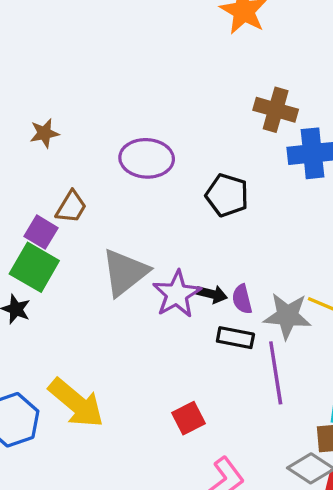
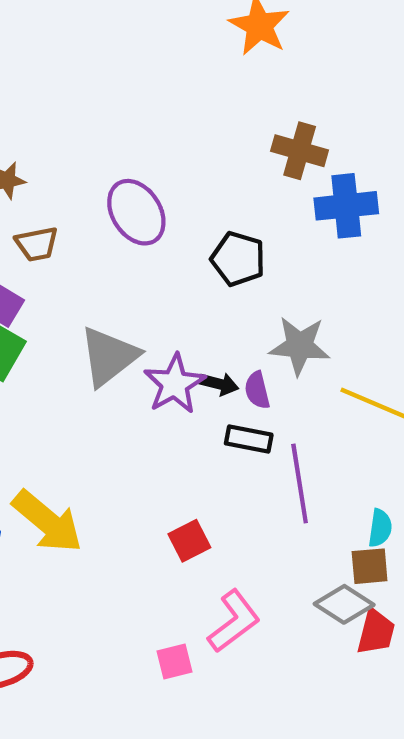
purple ellipse: (147, 158) -> (136, 212), turned 54
brown trapezoid: (71, 207) -> (37, 244), moved, turned 48
gray star: (287, 316) -> (300, 346), moved

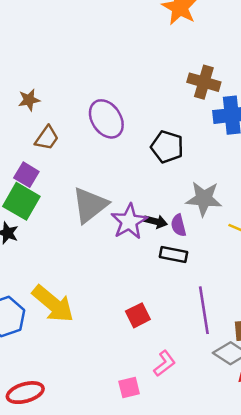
brown trapezoid: (37, 244) -> (47, 138), turned -44
purple line: (300, 483) -> (204, 310), moved
pink L-shape: (234, 621) -> (165, 363), size x0.7

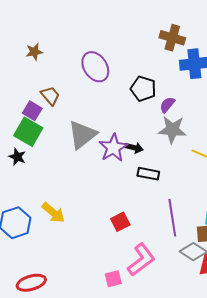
brown trapezoid: (47, 138) -> (50, 96), moved, turned -75
purple semicircle: (179, 225) -> (167, 105), moved, turned 54
yellow arrow: (53, 304) -> (53, 213), size x0.7
pink L-shape: (165, 363) -> (141, 260), size x1.6

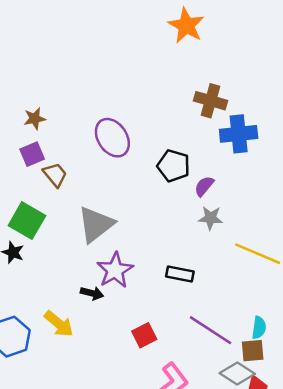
purple square: (32, 111) -> (32, 154), moved, turned 36
gray star: (172, 130) -> (211, 218), size x0.7
purple star: (113, 148) -> (115, 270), moved
black arrow: (134, 148) -> (92, 293), moved
purple line: (172, 218) -> (211, 330), turned -48

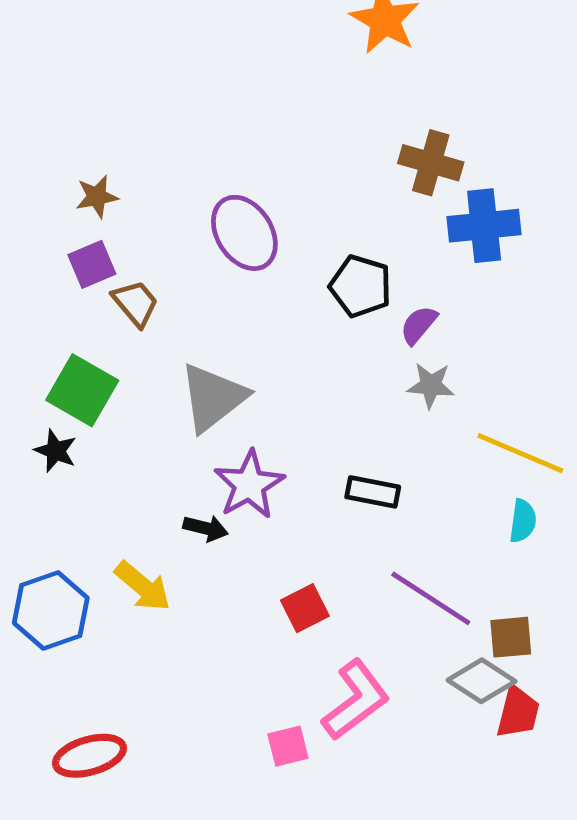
cyan semicircle: (259, 328) -> (523, 521), moved

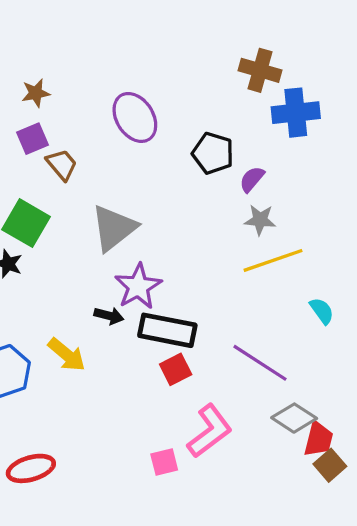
yellow line: (520, 453) -> (273, 260), moved, turned -42
black rectangle: (373, 492) -> (167, 330), moved, size x1.6
cyan semicircle: (523, 521) -> (322, 311), turned -44
brown square: (511, 637) -> (330, 465), moved, turned -36

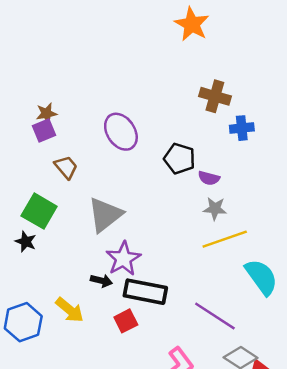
blue cross: (296, 113) -> (242, 128), size x0.7
purple square: (33, 139) -> (44, 130), moved
purple semicircle: (252, 179) -> (209, 178), turned -115
cyan semicircle: (322, 311) -> (261, 277), size x1.8
red square: (176, 369) -> (126, 321), moved

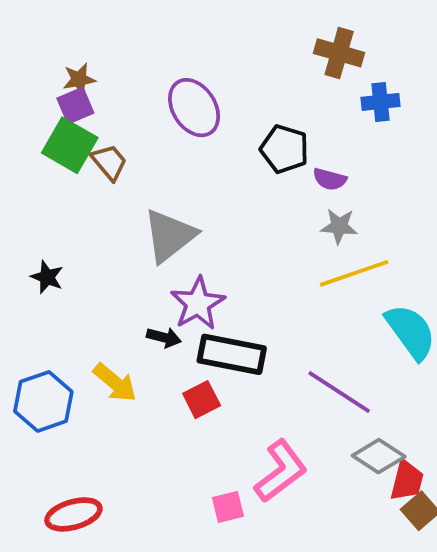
green square: (39, 211) -> (70, 145), moved

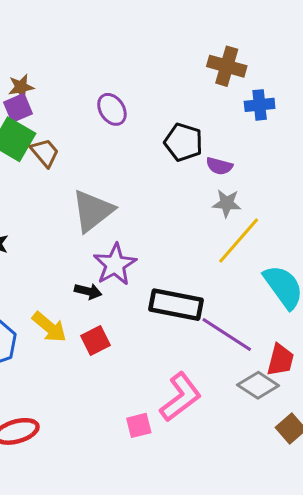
purple ellipse: (194, 108) -> (112, 109), size x0.7
yellow line: (354, 273) -> (239, 241), turned -30
black rectangle: (232, 354) -> (176, 305), moved
red square: (202, 400) -> (96, 340), moved
red trapezoid: (407, 481) -> (280, 360), moved

